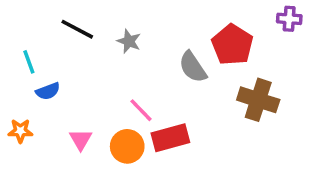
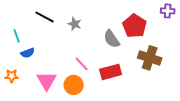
red rectangle: (170, 138) -> (111, 72), moved
pink triangle: (81, 139) -> (47, 81), size x1.5

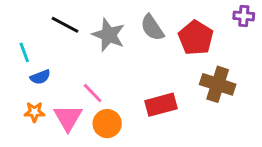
gray star: (75, 24) -> (109, 35), size x1.6
gray semicircle: (112, 39) -> (152, 28), moved
pink line: (82, 64) -> (93, 93), moved
orange star: (12, 76) -> (34, 112), moved

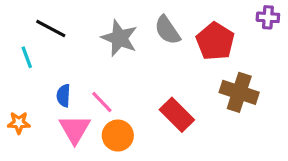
black line: (65, 25) -> (51, 28), moved
blue semicircle: (40, 77) -> (63, 96), moved, turned 114
red rectangle: (161, 105) -> (177, 115), turned 60
orange star: (34, 112) -> (19, 123), moved

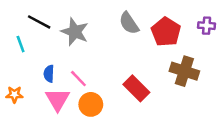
purple cross: (268, 17) -> (207, 26), moved
gray star: (119, 38) -> (75, 32), moved

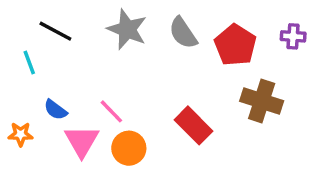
gray star: (75, 32) -> (127, 29), moved
blue semicircle: (49, 74) -> (55, 110), moved, turned -56

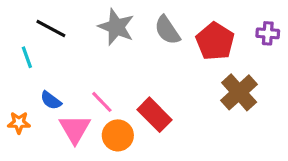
brown cross: (262, 101) -> (239, 92), turned 30
red rectangle: (193, 125) -> (155, 115), moved

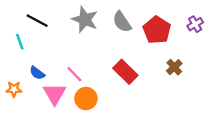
purple cross: (268, 33) -> (195, 24), turned -35
brown cross: (239, 92) -> (174, 67), size x0.6
red rectangle: (155, 115) -> (125, 72), moved

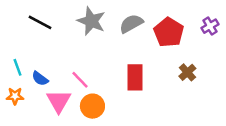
gray semicircle: (122, 22) -> (131, 24), turned 95
cyan line: (20, 42) -> (17, 67), moved
red rectangle: (125, 72) -> (135, 77), turned 45

